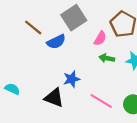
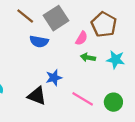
brown line: (33, 27) -> (25, 16), moved
blue semicircle: (56, 42) -> (39, 41), turned 36

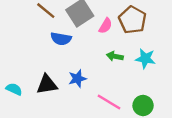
pink semicircle: (82, 38) -> (106, 26), moved
black triangle: (37, 96) -> (47, 84), moved, turned -30

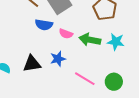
pink semicircle: (106, 26) -> (66, 34), moved, turned 80
green arrow: (115, 56) -> (90, 40), size x1.5

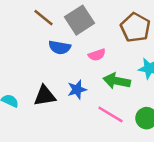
pink semicircle: (66, 34) -> (97, 55), moved, turned -40
green arrow: (90, 40) -> (117, 81), moved

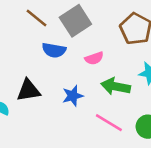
black triangle: (45, 96) -> (28, 90), moved

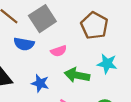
blue star: (73, 96) -> (40, 83), turned 30

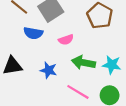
cyan star: (107, 64) -> (112, 65), moved

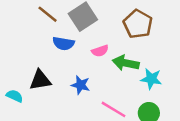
green arrow: (83, 63) -> (126, 63), moved

